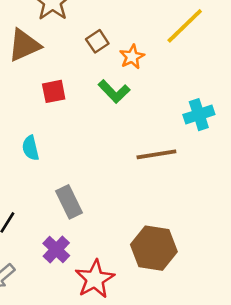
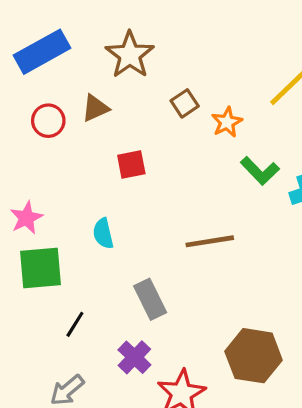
brown triangle: (24, 45) -> (95, 108), size x0.7
green L-shape: (114, 91) -> (260, 171), moved
brown line: (156, 154) -> (210, 241), moved

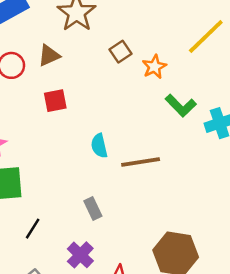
red square: (131, 165) -> (55, 101), moved
cyan semicircle: (103, 233) -> (99, 146), moved
gray rectangle: (150, 299) -> (93, 208), size x0.7

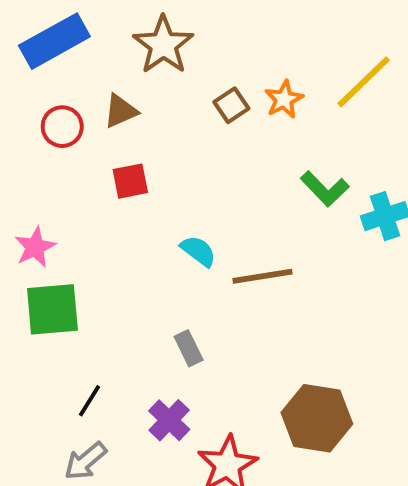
orange star: (154, 67) -> (284, 99), moved
cyan semicircle: (99, 146) -> (198, 251), turned 140
black line: (33, 229) -> (89, 401), moved

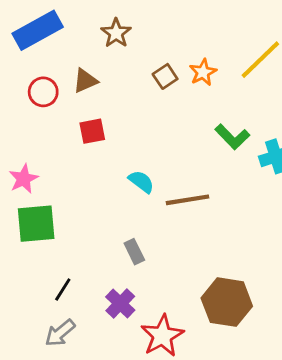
brown star: (163, 45) -> (116, 33), size x0.7

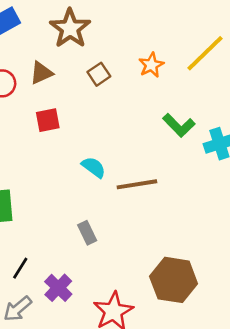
brown star: (116, 33) -> (70, 28), size x1.4
brown square: (165, 76) -> (99, 74), moved
purple cross: (120, 303) -> (58, 288), moved

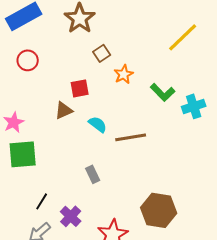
orange star: (151, 65) -> (124, 74), moved
brown triangle: (41, 73) -> (64, 110), moved
red square: (48, 120) -> (80, 88), moved

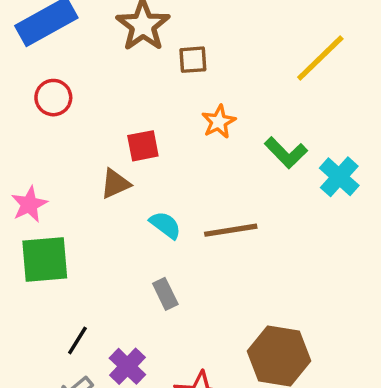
brown square: (102, 53) -> (193, 60), moved, turned 30
cyan cross: (194, 106) -> (339, 177), turned -30
cyan semicircle: (98, 124) -> (165, 225), moved

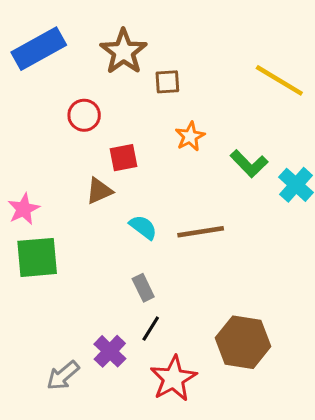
yellow line: (320, 58) -> (279, 80), turned 75
red circle: (53, 98) -> (84, 115), moved
black line: (77, 340) -> (151, 329), moved

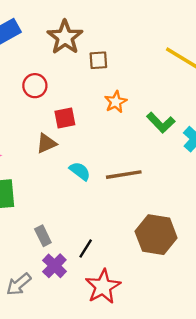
gray rectangle: (143, 288) -> (43, 236), moved
brown hexagon: (243, 342) -> (156, 235), moved

